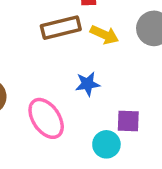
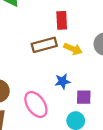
purple square: (128, 121) -> (84, 97), moved

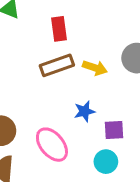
red rectangle: (62, 20) -> (59, 29), moved

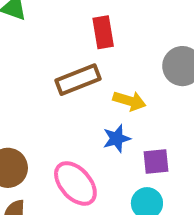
red rectangle: (59, 29) -> (103, 32), moved
yellow arrow: (95, 68) -> (129, 101), moved

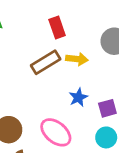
yellow arrow: (129, 101) -> (77, 59), moved

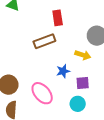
yellow arrow: (77, 59) -> (83, 55), moved

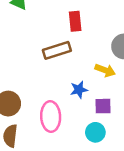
pink ellipse: (42, 93) -> (51, 117), turned 35

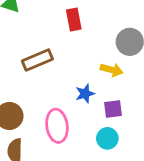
brown rectangle: (57, 50) -> (37, 60), moved

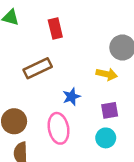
red rectangle: (74, 19) -> (55, 28), moved
blue star: (85, 94) -> (71, 97), moved

